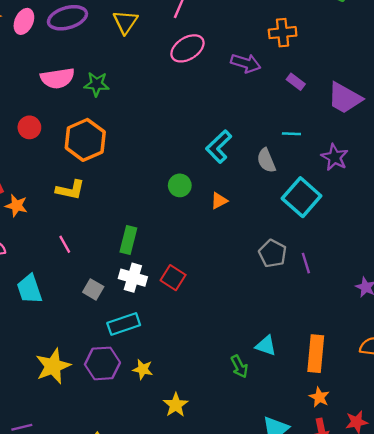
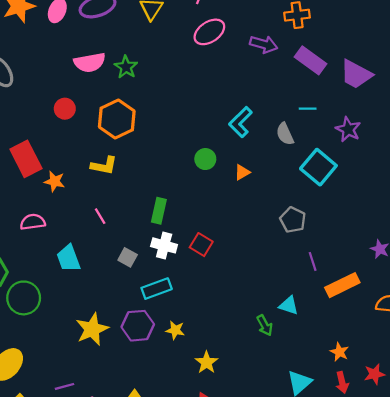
purple rectangle: (296, 82) -> (310, 60), size x1.8
green star: (97, 84) -> (126, 67), turned 30
purple line: (306, 263) -> (313, 261), moved
orange rectangle: (316, 354) -> (342, 285), moved, turned 60

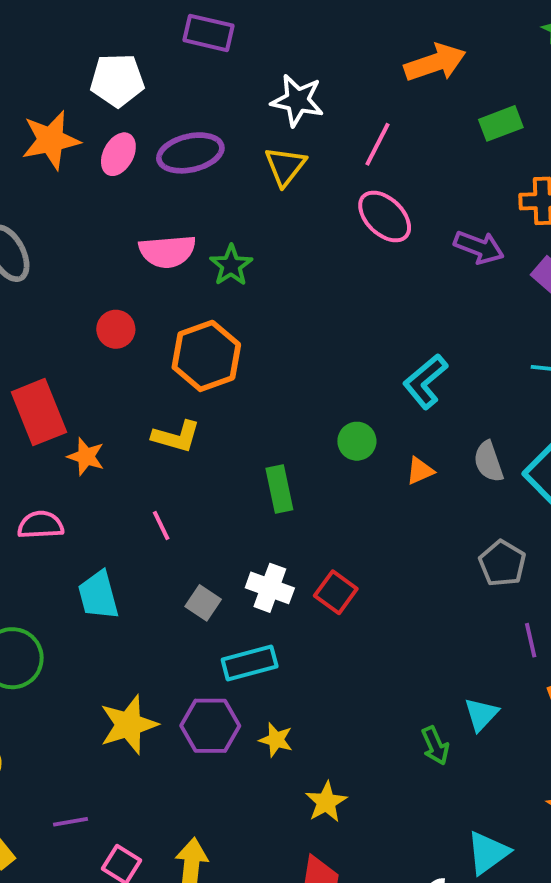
pink ellipse: (209, 32) -> (385, 216), turned 72
gray semicircle: (285, 134) -> (488, 462), moved
green rectangle: (159, 211) -> (279, 489), moved, turned -30
cyan triangle: (289, 305) -> (481, 714), turned 50

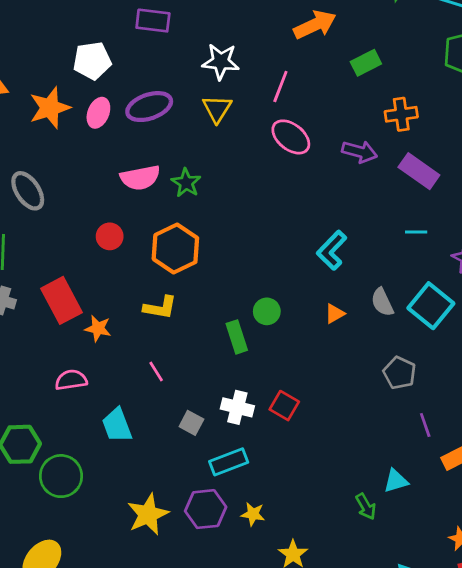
green circle: (357, 441) -> (267, 311), moved
cyan triangle: (481, 714) -> (396, 481), turned 36

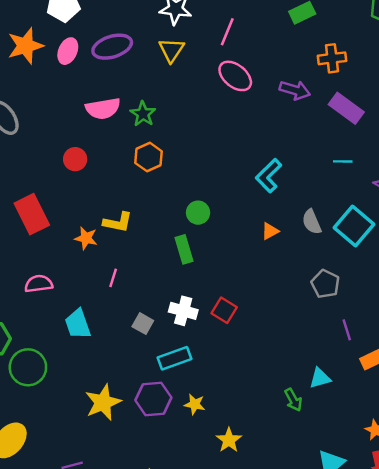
orange hexagon: (175, 248) -> (149, 157), moved, size x0.7
green circle: (267, 311) -> (198, 213), moved
orange star: (98, 328) -> (86, 238), moved
pink line: (156, 371) -> (113, 278), turned 48

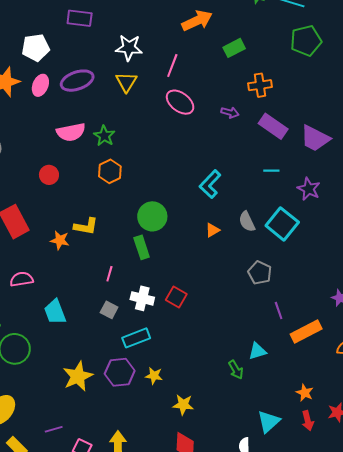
purple arrow: (295, 90) -> (230, 112), size x0.7
green circle: (198, 213) -> (152, 216), size x1.5
pink line: (113, 278) -> (109, 274), moved
yellow star: (229, 440) -> (183, 405), turned -30

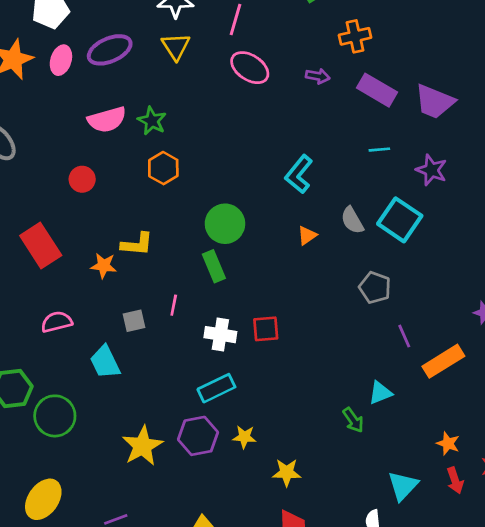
red square: (176, 297) -> (266, 329), turned -30
gray square: (109, 310) -> (134, 321), moved, turned -36

